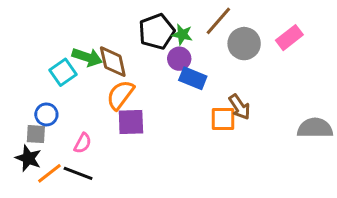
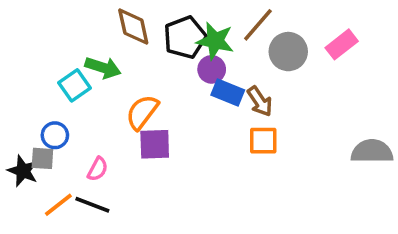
green star: (182, 35) -> (215, 41), size x1.5
brown diamond: (113, 62) -> (133, 27), moved
brown arrow: (240, 107) -> (260, 101), moved
black star: (28, 158) -> (23, 171), moved

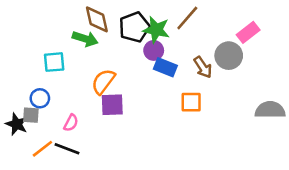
gray circle: (288, 52) -> (229, 56), moved
green arrow: (103, 68) -> (85, 39), moved
cyan square: (74, 85) -> (54, 62), turned 30
brown arrow: (260, 101) -> (203, 67), moved

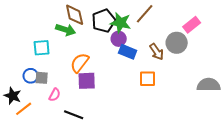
gray square: (31, 115) -> (42, 78), moved
orange line: (42, 149) -> (24, 109), moved
black line: (67, 149) -> (74, 115), moved

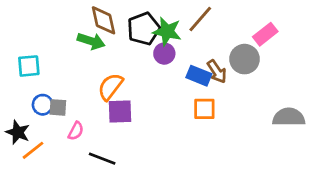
cyan square: (42, 48) -> (29, 66), moved
blue rectangle: (128, 52) -> (199, 76), moved

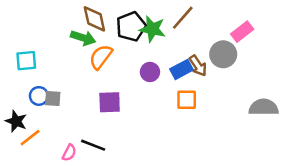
purple circle: (164, 54) -> (150, 72), moved
blue rectangle: (199, 76) -> (182, 69), turned -50
orange semicircle: (110, 87) -> (101, 57), moved
pink semicircle: (76, 131) -> (69, 153), moved

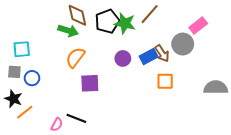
orange semicircle: (101, 57) -> (75, 57), moved
gray square: (53, 98) -> (14, 72), moved
orange square: (187, 100) -> (165, 81), moved

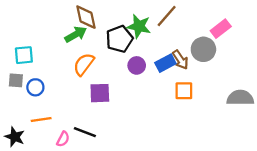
black pentagon: (107, 21) -> (119, 39), moved
green arrow: (68, 31) -> (76, 34), turned -48
black star: (13, 99) -> (15, 137), moved
orange line: (25, 112) -> (41, 120), moved, turned 30

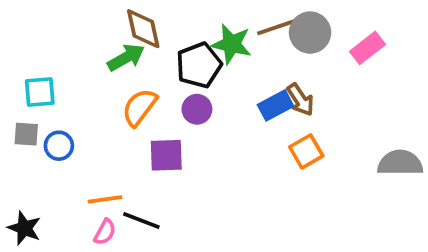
brown line: (167, 16) -> (277, 27), turned 30
gray circle: (203, 49) -> (310, 33), moved
purple circle: (137, 65) -> (197, 109), moved
orange square: (184, 91) -> (306, 151), turned -30
orange line: (41, 120) -> (105, 199), moved

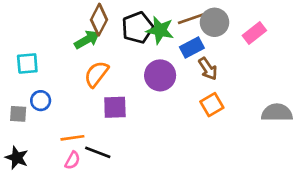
brown diamond: (143, 29) -> (99, 20), turned 40
black pentagon: (199, 65) -> (138, 28), moved
blue rectangle: (276, 105) -> (192, 48), moved
purple circle: (197, 109) -> (160, 75), moved, size x1.5
gray square: (26, 134) -> (18, 114), moved

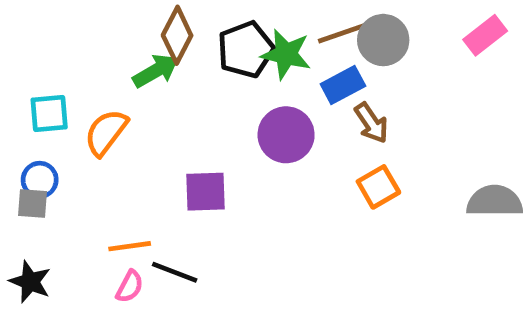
pink rectangle: (254, 33) -> (485, 35), moved
orange semicircle: (96, 74) -> (106, 132), moved
blue circle: (41, 101) -> (40, 180), moved

